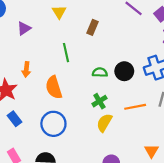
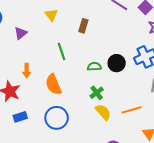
orange line: (135, 107) -> (131, 110), moved
blue rectangle: (14, 119) -> (20, 117), turned -64
yellow semicircle: (104, 123) -> (103, 112), turned 114

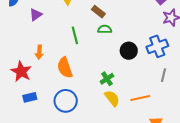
brown rectangle: (83, 26) -> (98, 12), turned -72
green semicircle: (94, 66) -> (105, 29), moved

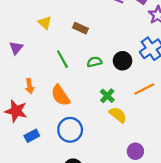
green semicircle: (105, 29) -> (94, 62), moved
orange line: (140, 98) -> (144, 89), moved

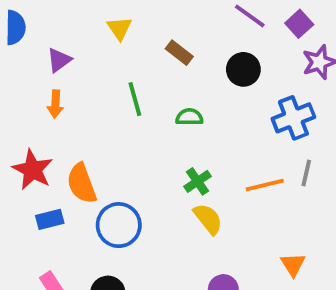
black circle: (122, 61) -> (243, 69), moved
orange arrow: (30, 86) -> (55, 104), moved
orange semicircle: (60, 95) -> (82, 183), moved

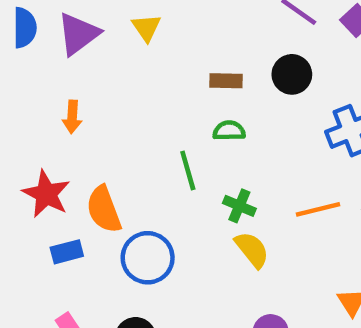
brown rectangle: (179, 53) -> (226, 81), moved, turned -36
purple triangle: (59, 60) -> (78, 34), moved, size x1.5
green line: (135, 99) -> (188, 170), moved
green cross: (198, 181) -> (239, 206), turned -32

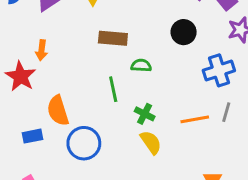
brown rectangle: (226, 81) -> (113, 38), moved, size x1.4
red star: (46, 194) -> (21, 76), moved

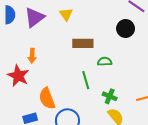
black circle: (184, 32) -> (126, 29), moved

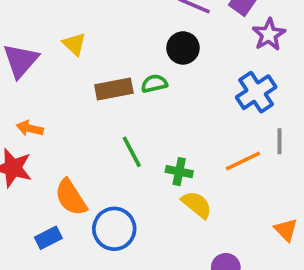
orange arrow: (32, 56) -> (30, 128), turned 112
green semicircle: (105, 62) -> (154, 84), moved

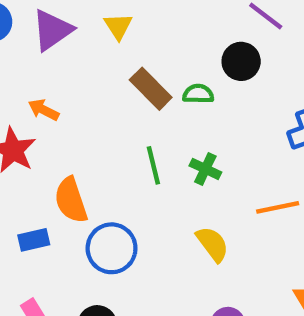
brown rectangle: (114, 89) -> (151, 89), turned 42
green cross: (179, 172) -> (205, 169), moved

